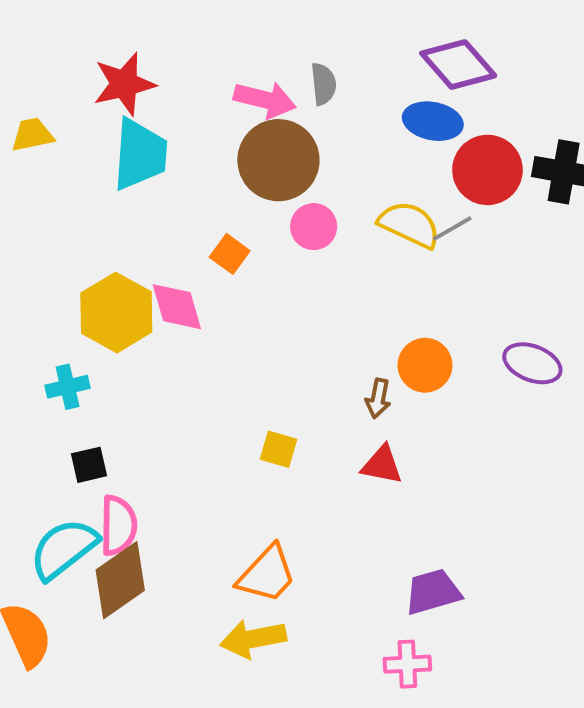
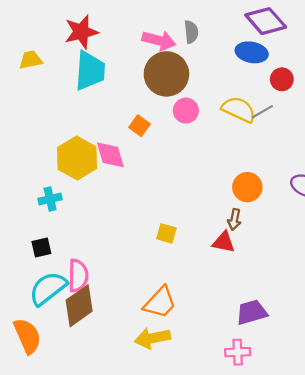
red circle: (487, 170) -> (282, 79), size x0.6
brown arrow: (378, 398) -> (234, 219), moved
black square: (89, 465) -> (41, 248), moved

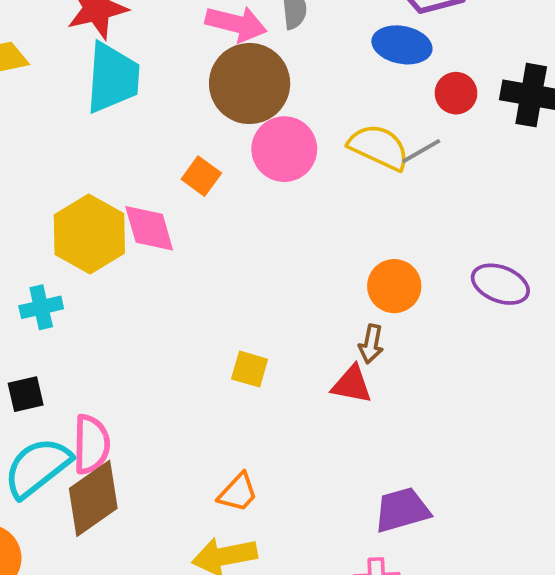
pink circle: (186, 111) -> (284, 149), size x1.4
orange trapezoid: (160, 303) -> (238, 493), size x0.7

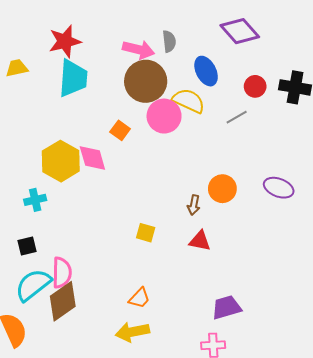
blue ellipse: (402, 45) -> (206, 71), moved, turned 52
yellow semicircle: (379, 147) -> (189, 101), moved
brown arrow: (371, 344) -> (194, 205), moved

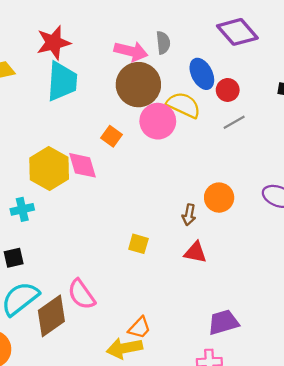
red circle: (255, 86) -> (228, 90), moved
pink semicircle: (62, 273) -> (81, 294), moved, turned 144
orange trapezoid: (140, 298) -> (139, 328), moved

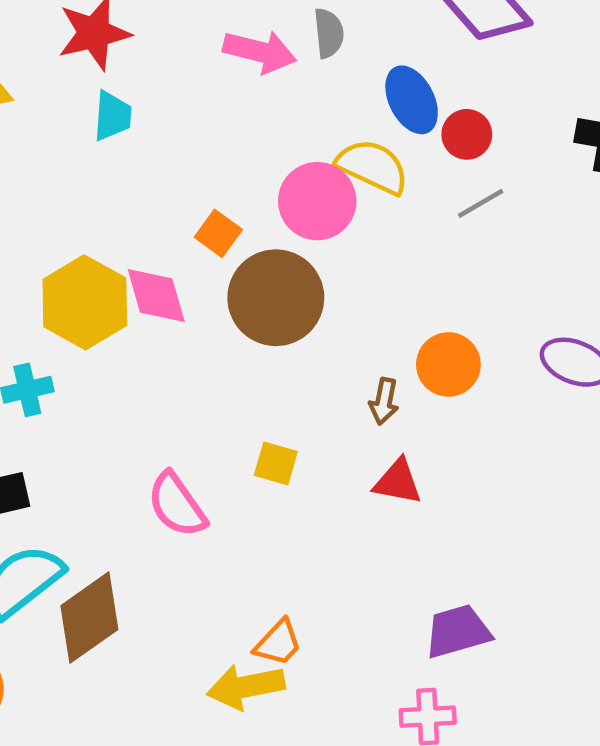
cyan trapezoid: (62, 81) -> (112, 116), size x0.6
brown circle: (138, 85) -> (276, 298), moved
pink semicircle: (81, 294) -> (177, 505), moved

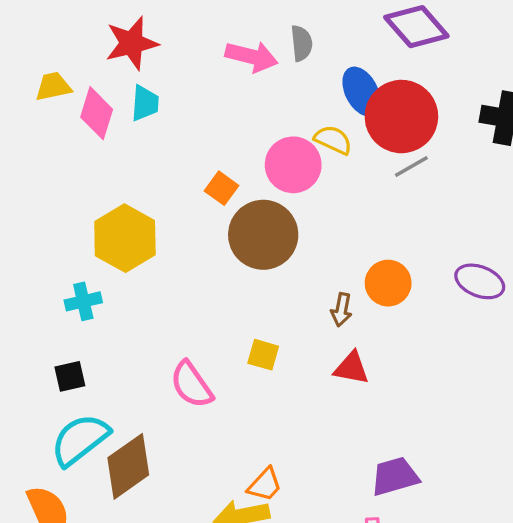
red circle: (467, 134) -> (401, 117), size x2.0
yellow semicircle: (372, 167) -> (333, 140), size x0.7
pink diamond: (156, 295) -> (97, 113), moved, turned 33

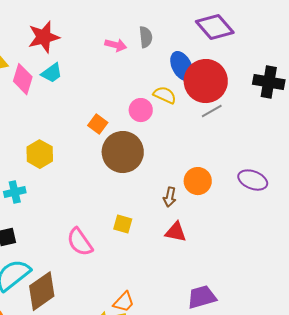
pink arrow: (252, 57) -> (116, 45), size x0.7
cyan trapezoid: (145, 103) -> (52, 73), turned 50
pink circle: (293, 165) -> (141, 110), size x0.7
yellow hexagon: (125, 238) -> (40, 154), size x0.7

